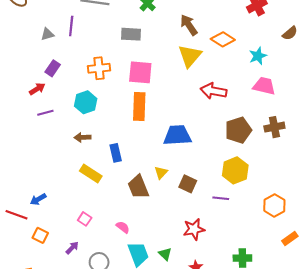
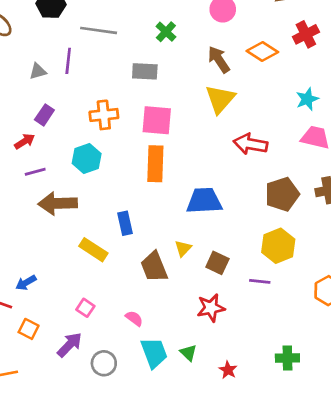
orange diamond: (223, 39) -> (262, 52), moved
brown arrow: (83, 137) -> (58, 203), moved, size x1.8
red star: (194, 229) -> (211, 308), moved
purple arrow: (72, 248) -> (70, 345), size x1.5

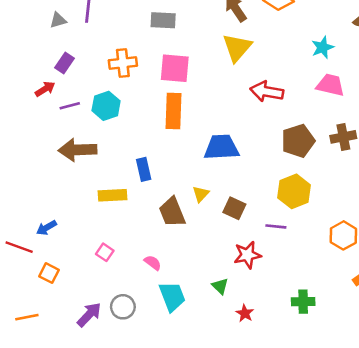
purple line: (35, 172) -> (70, 106), moved
yellow rectangle: (93, 250) -> (113, 195), turned -36
red star: (211, 308) -> (247, 255), moved
purple arrow: (70, 345) -> (89, 315), moved
green triangle: (188, 353) -> (220, 286), moved

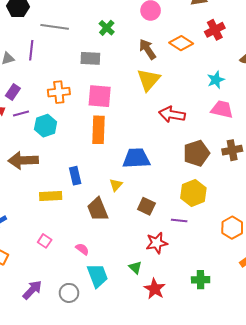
purple line: (70, 106) -> (21, 113), moved
yellow triangle: (201, 194) -> (116, 185), moved
gray circle: (123, 307) -> (69, 293), moved
red star: (245, 313) -> (155, 289), size x1.5

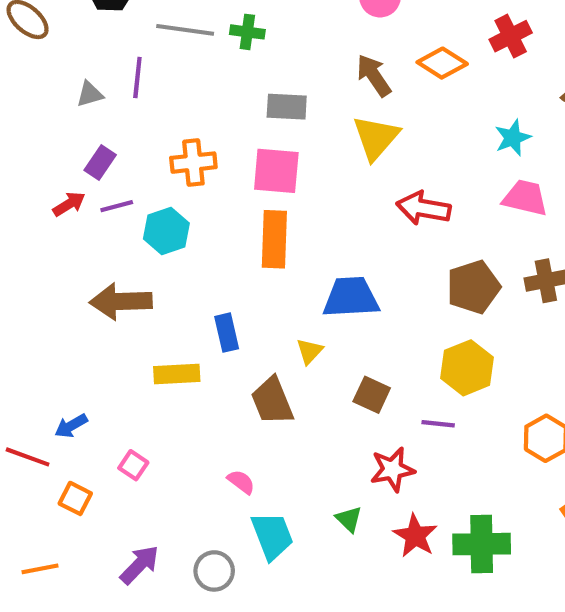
green cross: (107, 28) -> (247, 32), moved, turned -35
gray rectangle: (90, 58) -> (287, 107), moved
pink square: (45, 241) -> (133, 465), moved
green cross: (201, 280) -> (482, 544), size x1.5
red star: (155, 289) -> (415, 536), moved

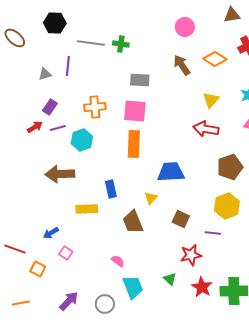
yellow triangle: (376, 138) -> (211, 100), moved, size x0.7
blue arrow: (71, 426) -> (51, 233), moved

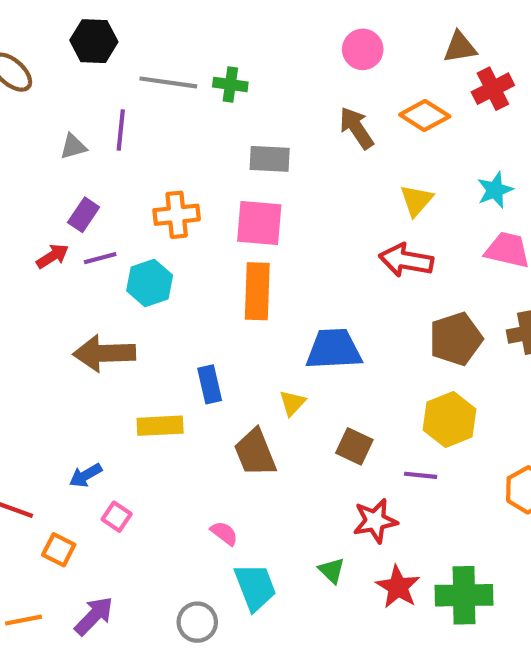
brown triangle: (232, 15) -> (460, 47), moved
purple arrow: (69, 301) -> (94, 616), moved

